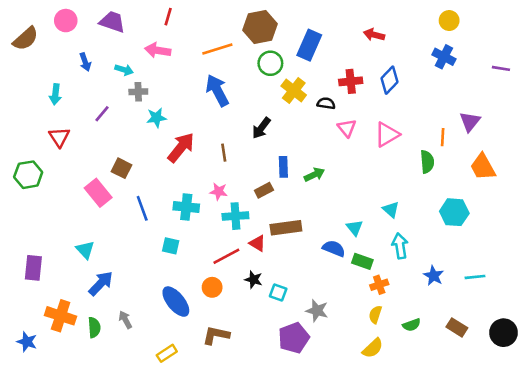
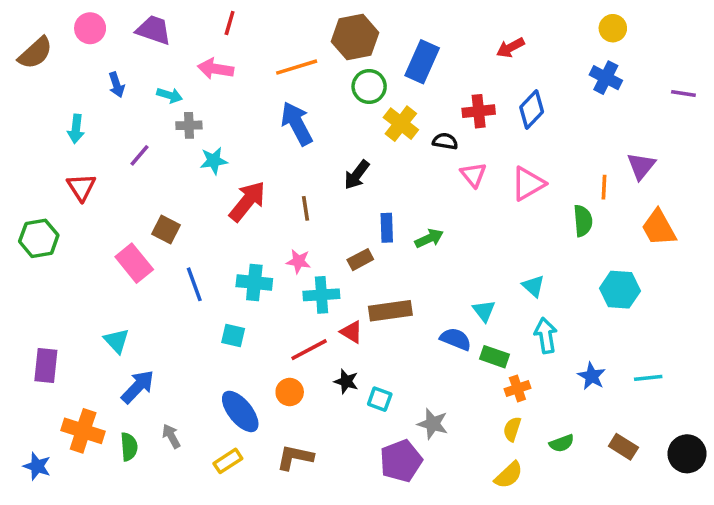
red arrow: (374, 35) -> (510, 48), turned -42
yellow rectangle: (167, 353) -> (228, 461), moved

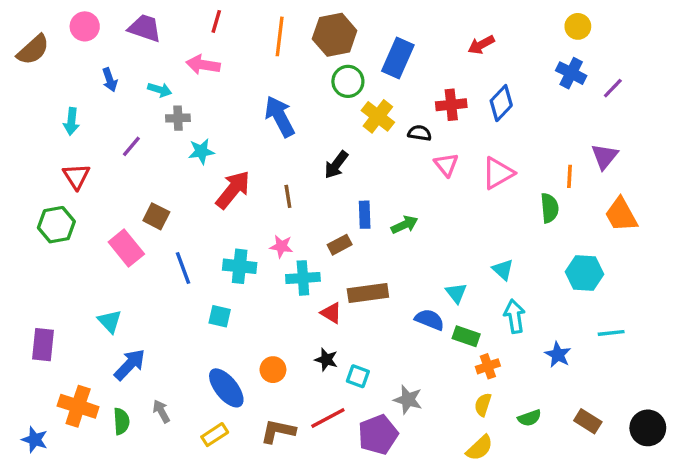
orange line: (297, 67) -> (280, 36), moved, turned -66
purple line: (683, 94) -> (613, 88), moved, turned -55
green hexagon: (39, 238) -> (56, 225), moved
red line: (309, 350) -> (328, 418), moved
cyan line: (648, 378) -> (611, 333), moved

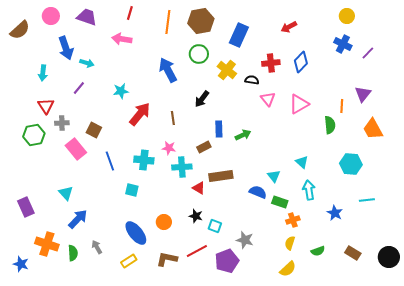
blue arrow: (110, 80) -> (66, 48), size x1.6
green circle: (348, 81) -> (199, 54), moved
cyan arrow: (160, 90) -> (87, 63), moved
gray cross: (178, 118) -> (62, 123), moved
purple rectangle: (43, 345) -> (26, 207), turned -30

